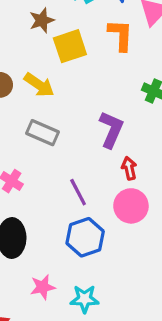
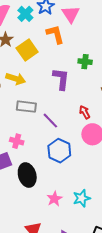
purple L-shape: (111, 129) -> (61, 79), moved
purple line: (78, 192) -> (50, 121), moved
blue hexagon: (85, 237) -> (59, 151), moved

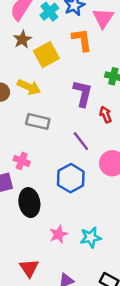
red arrow: (85, 112) -> (106, 115), moved
purple line: (50, 121) -> (81, 141), moved

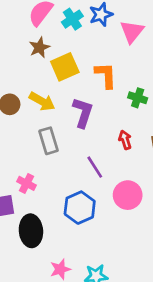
orange L-shape: (82, 40) -> (106, 75), moved
purple L-shape: (83, 93) -> (83, 113), moved
gray rectangle: (38, 121) -> (48, 141), turned 55

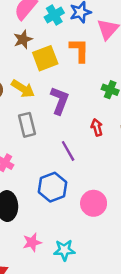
orange L-shape: (106, 75) -> (79, 50), moved
pink circle: (128, 195) -> (94, 203), moved

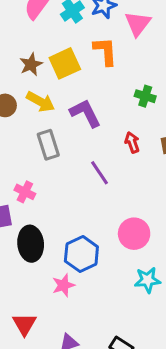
brown star: (23, 39) -> (31, 64), moved
purple L-shape: (60, 101) -> (85, 113), turned -44
blue hexagon: (52, 187) -> (81, 254), moved
cyan star: (64, 250) -> (147, 280), moved

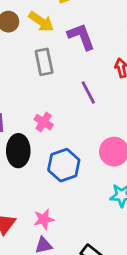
pink cross: (25, 192) -> (44, 122), moved
pink star: (63, 285) -> (44, 219), moved

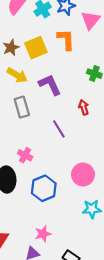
pink star: (44, 219) -> (43, 234), moved

